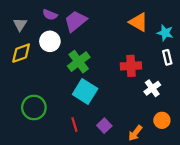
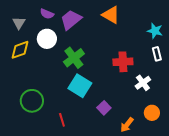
orange triangle: (138, 22) -> (111, 15), moved
red line: (74, 125) -> (62, 120), moved
purple square: (104, 126) -> (104, 108), moved

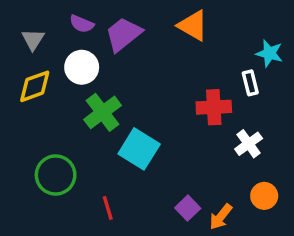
white rectangle: (157, 54) -> (250, 83), moved
green cross: (74, 58) -> (103, 112), moved
purple square: (104, 108) -> (188, 208), moved

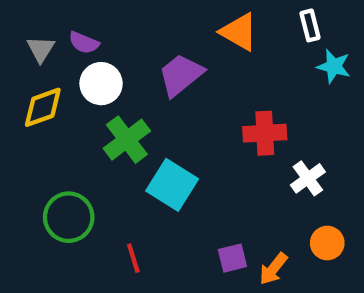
purple semicircle: (82, 24) -> (84, 43), moved
purple trapezoid: (123, 34) -> (181, 75), moved
white rectangle: (250, 83) -> (310, 25), moved
purple square: (188, 208) -> (232, 258), turned 30

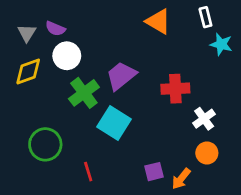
purple trapezoid: (181, 75) -> (121, 76), moved
orange circle: (327, 243) -> (207, 153), moved

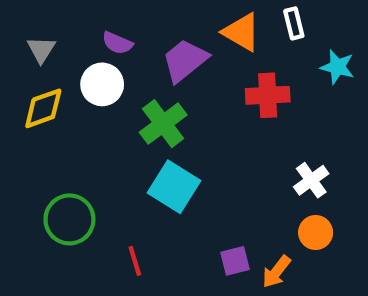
white rectangle: (205, 17) -> (294, 23), moved
purple semicircle: (55, 29) -> (117, 43), moved
purple trapezoid: (121, 76) -> (185, 60), moved
red cross: (175, 89) -> (268, 95), moved
green cross: (84, 93) -> (163, 124), moved

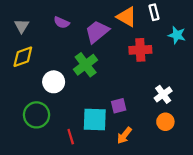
white circle: (102, 84) -> (54, 82), moved
cyan square: (174, 187) -> (95, 119), moved, turned -30
purple square: (235, 261) -> (119, 106), moved
orange arrow: (276, 272) -> (124, 135), moved

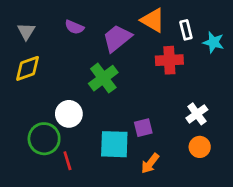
white rectangle: (154, 12) -> (186, 30), moved
white circle: (54, 82) -> (69, 114), moved
red line: (71, 137) -> (67, 161), moved

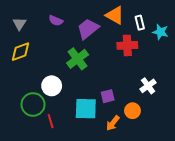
orange circle: (200, 147) -> (132, 111), moved

